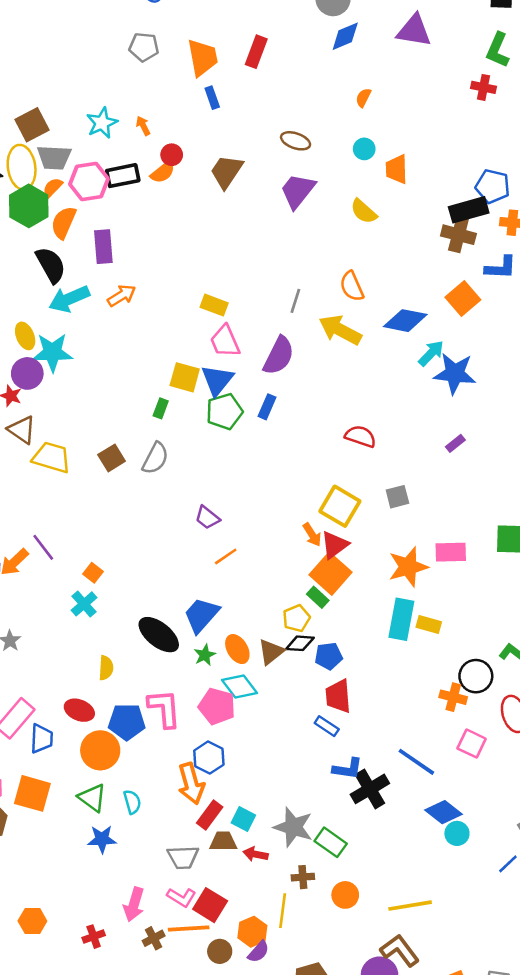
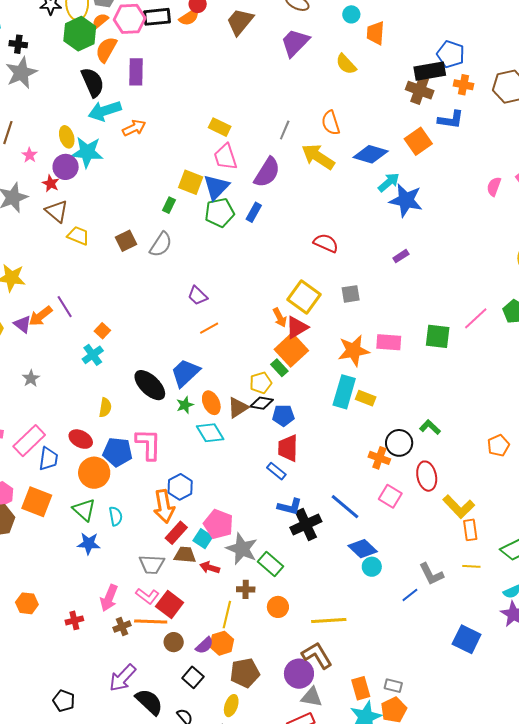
orange arrow: (122, 296) -> (134, 128), moved
yellow trapezoid: (52, 457) -> (78, 236), size x0.7
pink pentagon: (217, 706) -> (218, 524), moved
orange hexagon: (252, 932) -> (222, 643), moved

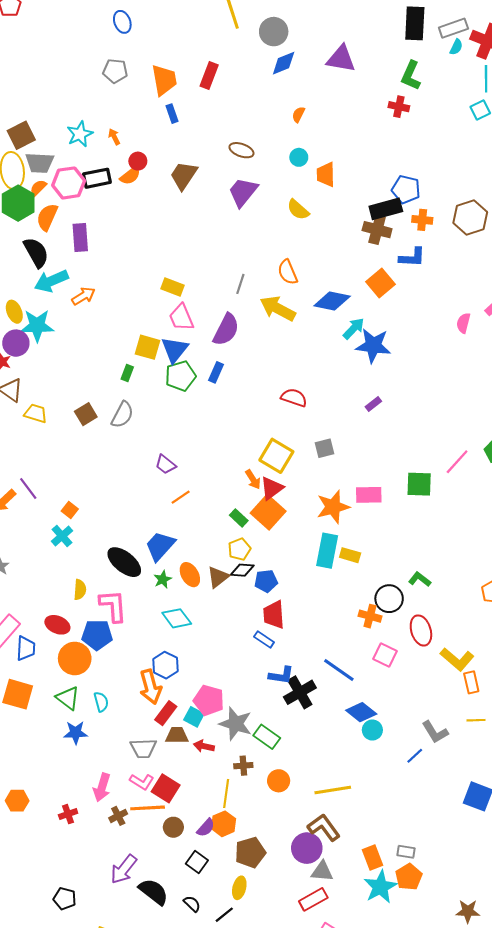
green rectangle: (279, 368) -> (239, 518), moved
cyan diamond: (210, 433) -> (177, 618), moved
pink L-shape: (149, 444) -> (113, 606), moved

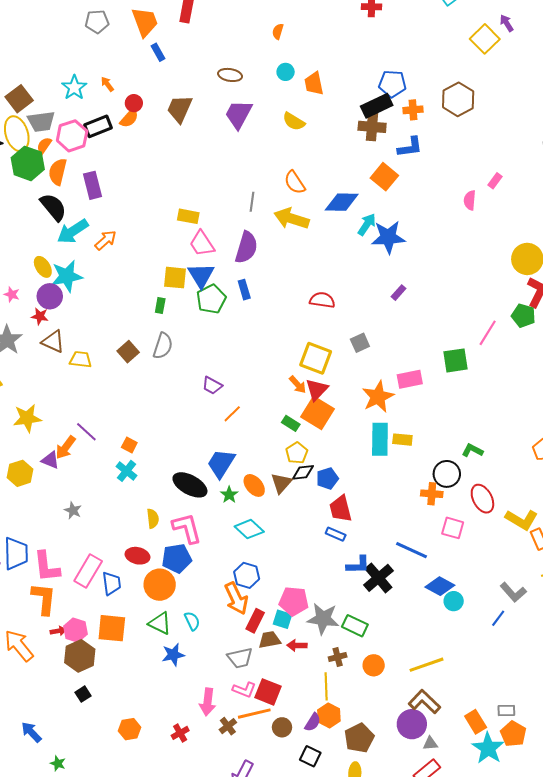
blue rectangle: (216, 372) -> (244, 290), turned -30
gray triangle: (322, 871) -> (430, 743), size x0.7

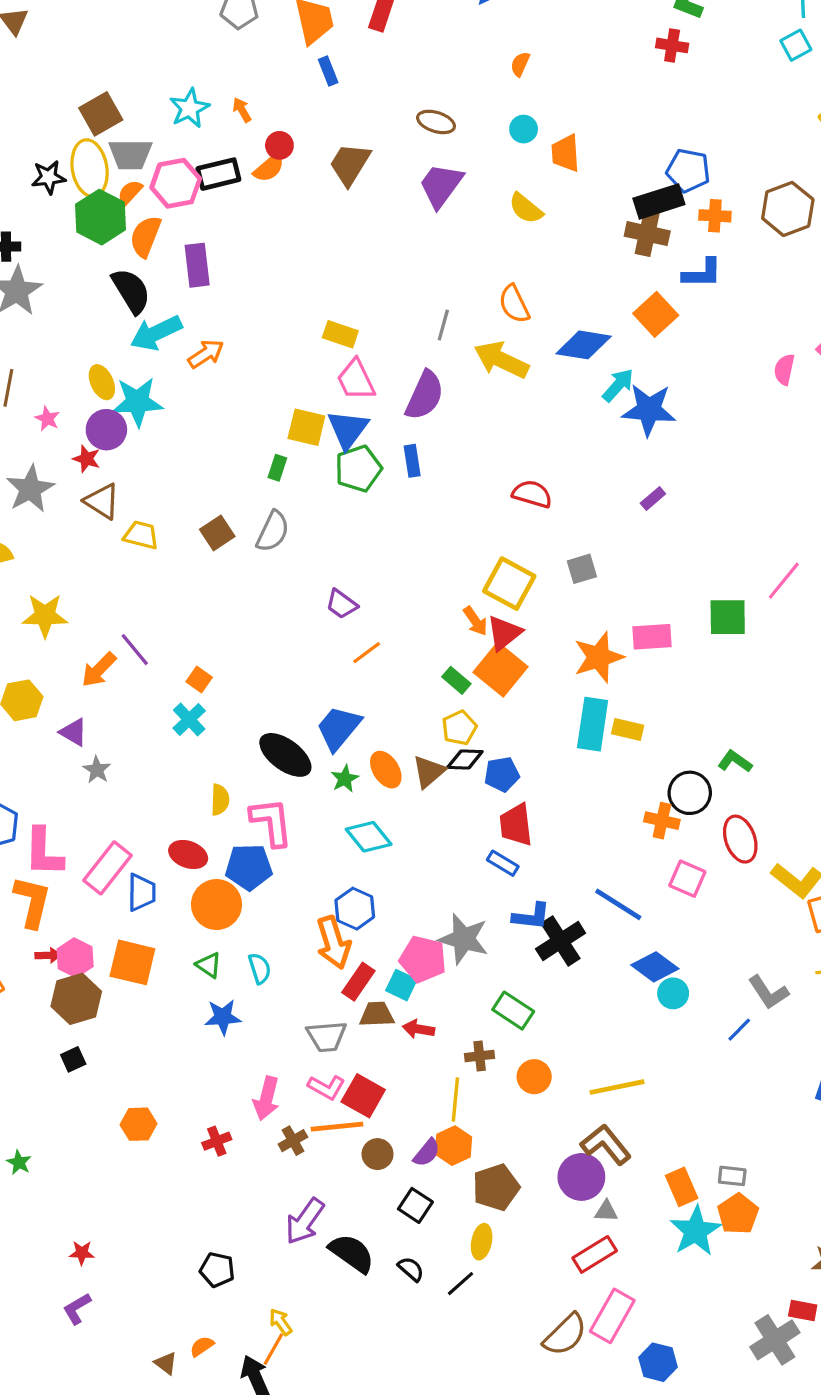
purple triangle: (50, 460) -> (74, 732), moved
gray star: (323, 619) -> (464, 939), moved
green triangle: (160, 623) -> (209, 965), size x0.7

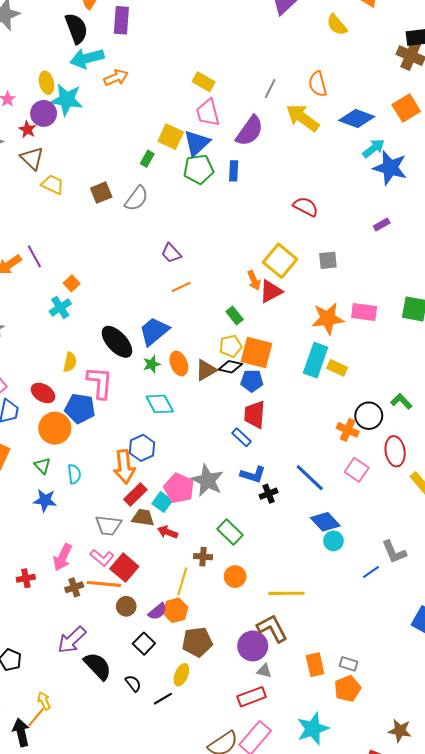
orange square: (501, 670) -> (257, 352), moved, turned -36
black cross: (561, 941) -> (269, 494), size x0.6
cyan star: (696, 1231) -> (313, 729), moved

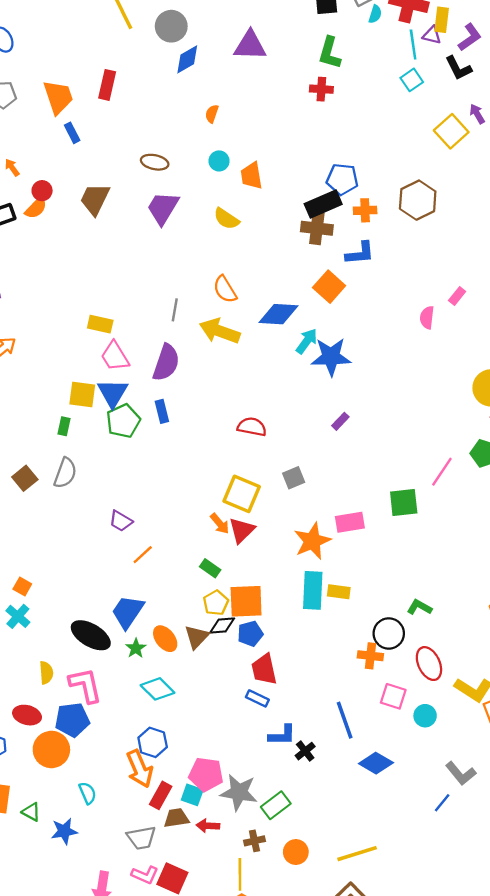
green triangle: (42, 466) -> (31, 812), moved
blue line: (310, 478) -> (345, 720), turned 44
gray star: (207, 480) -> (239, 792), moved
green rectangle: (230, 532) -> (276, 805), turned -65
cyan circle: (333, 541) -> (425, 716), moved

